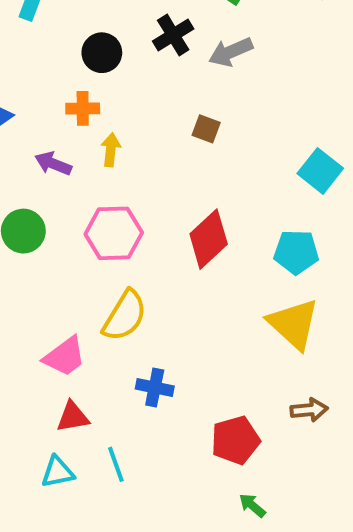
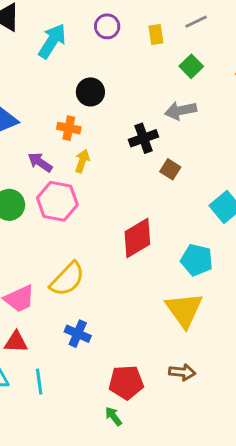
black cross: (173, 35) -> (144, 138), moved
brown square: (206, 129) -> (170, 169), moved
pink hexagon: (114, 233) -> (57, 201), moved
green arrow: (252, 505) -> (113, 416), moved

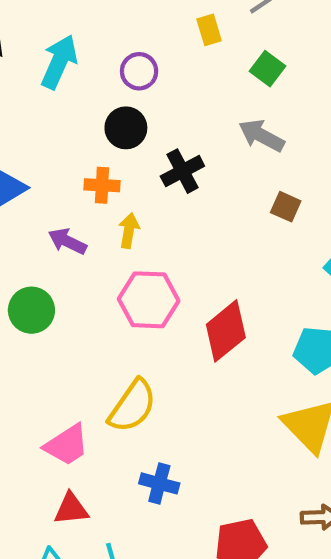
purple circle: (107, 26) -> (139, 71), moved
gray arrow: (181, 111) -> (261, 136), turned 48
black cross: (144, 138) -> (182, 171), moved
brown square: (170, 169) -> (286, 207), moved
pink hexagon: (57, 201) -> (149, 300), moved

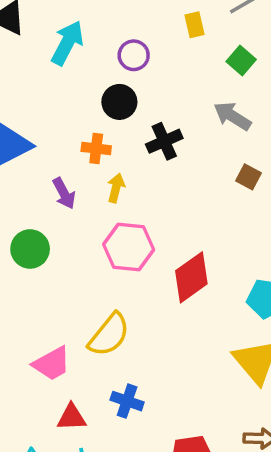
purple arrow: (67, 241) -> (64, 193), turned -148
red triangle: (71, 509) -> (72, 417), moved

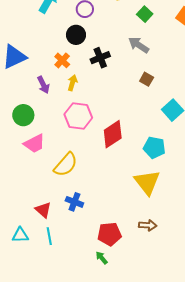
orange cross: (96, 149) -> (62, 60), turned 35
pink trapezoid: (52, 364) -> (34, 144), moved
red triangle: (72, 417) -> (43, 210), turned 42

